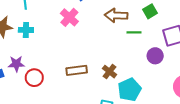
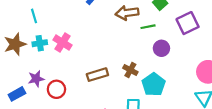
pink cross: (69, 17) -> (63, 43), moved
purple circle: (155, 56) -> (161, 48), moved

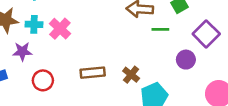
purple square: (188, 23) -> (206, 34), turned -30
purple circle: (161, 48) -> (186, 60), moved
purple star: (36, 79) -> (22, 51), moved

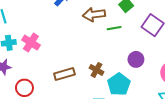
purple circle: (186, 60) -> (136, 59), moved

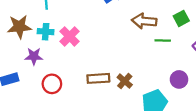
brown cross: (96, 70) -> (125, 81), moved

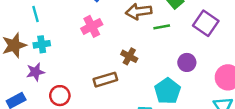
pink cross: (70, 36) -> (92, 26), moved, turned 30
brown cross: (125, 81) -> (129, 56), moved

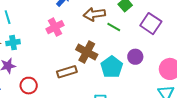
green line: (162, 27) -> (114, 27), turned 40
brown cross: (129, 56) -> (87, 52), size x1.5
cyan pentagon: (167, 91) -> (112, 67), moved

